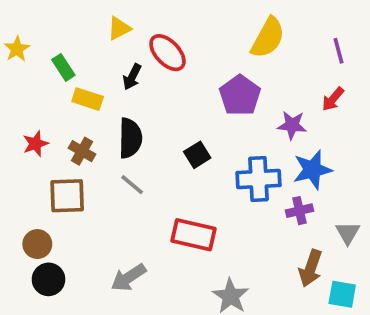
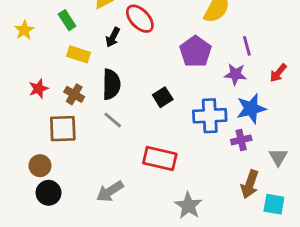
yellow star: (17, 49) -> (24, 30), moved
purple line: (338, 51) -> (247, 46), moved
green rectangle: (63, 67) -> (67, 20), moved
red arrow: (333, 99) -> (278, 73), moved

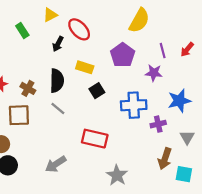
yellow rectangle: (78, 54) -> (85, 67), moved
red arrow: (278, 73) -> (187, 49), moved
blue star: (251, 109) -> (179, 101), moved

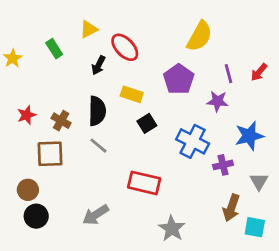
blue cross: (134, 105) -> (193, 141), turned 30

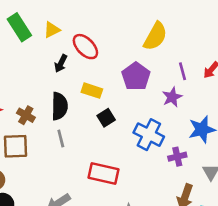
green rectangle: (54, 49) -> (19, 27), moved, size x1.5
purple star: (217, 101) -> (172, 97), turned -30
gray line: (98, 146) -> (61, 139), turned 36

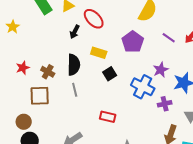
purple line: (182, 71) -> (169, 38), turned -40
purple star: (172, 97) -> (161, 70), moved
red rectangle: (104, 173) -> (108, 117), size x0.7

